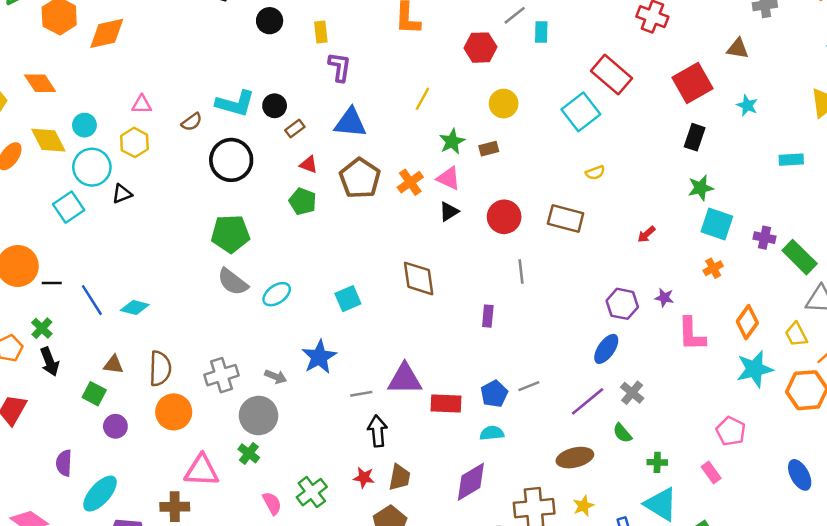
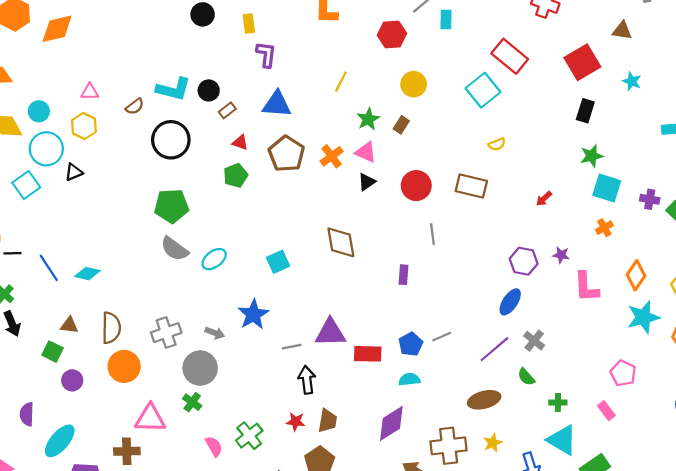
brown rectangle: (489, 149) -> (401, 125), turned -42
green pentagon: (303, 201) -> (236, 175), turned 30

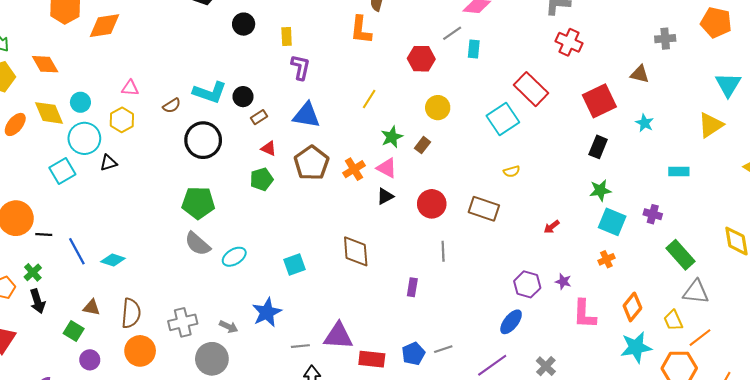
purple cross: (650, 199) -> (653, 214), moved
gray cross: (534, 341) -> (546, 366), moved

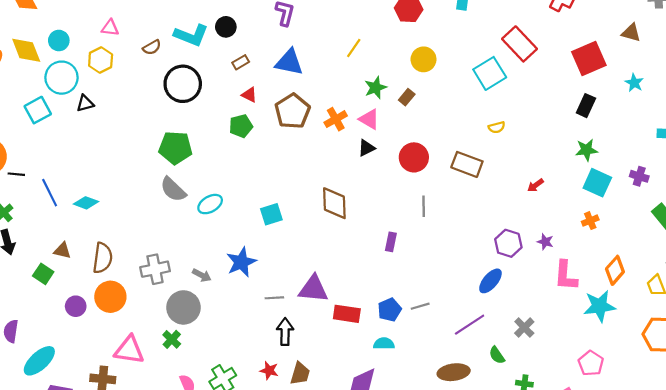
black circle: (243, 97) -> (226, 27), moved
cyan star: (636, 347) -> (599, 306), moved
purple circle: (90, 360) -> (76, 306), moved

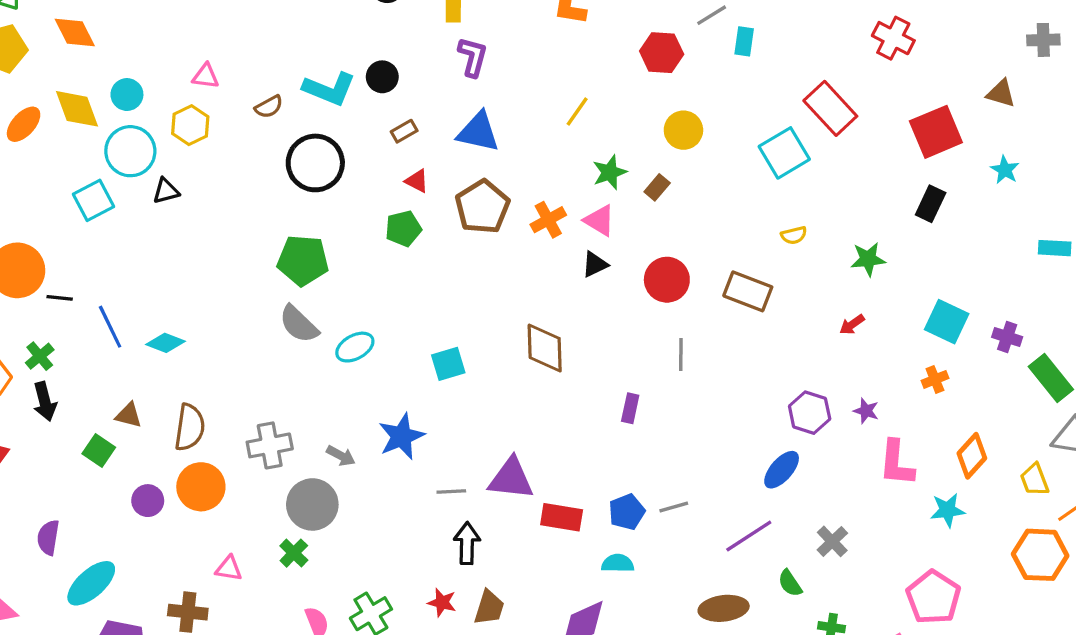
green star: (587, 150) -> (868, 259), moved
purple cross: (639, 176) -> (1007, 337), moved
cyan star: (599, 306) -> (948, 510), size x0.7
pink triangle: (129, 350) -> (229, 568), size x0.6
pink pentagon: (591, 363) -> (933, 597), size x1.4

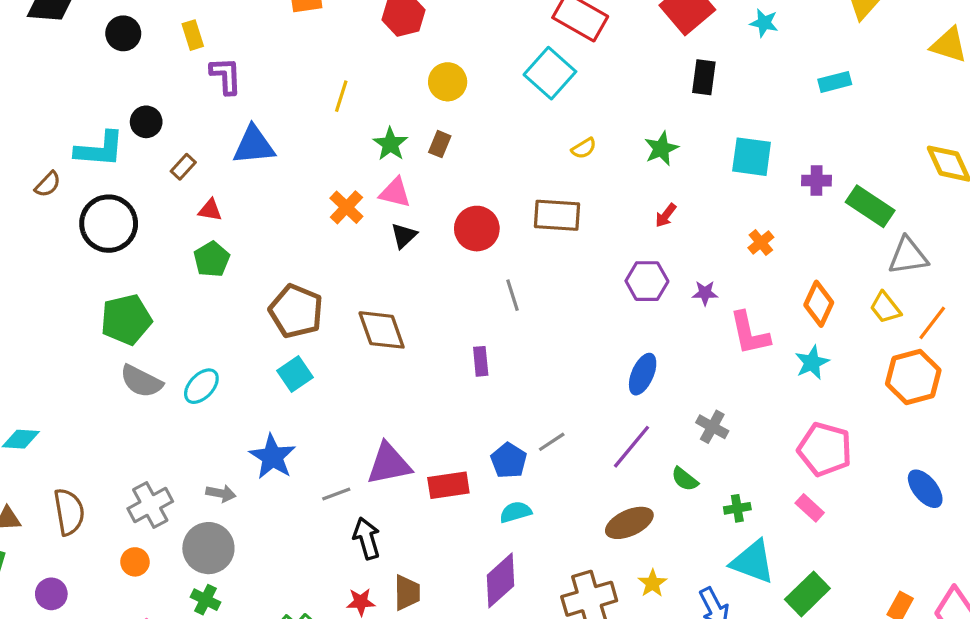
brown pentagon: (482, 207) -> (296, 311), moved
cyan square: (947, 322) -> (752, 157), moved
purple hexagon: (810, 413) -> (647, 281), moved
orange circle: (201, 487) -> (135, 562), moved, size x0.6

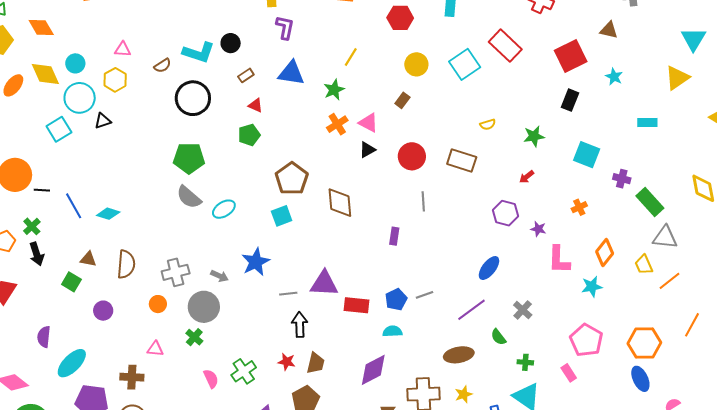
cyan square: (550, 73) -> (465, 64), moved
green star: (390, 144) -> (334, 90), moved
orange hexagon: (913, 377) -> (644, 343), moved

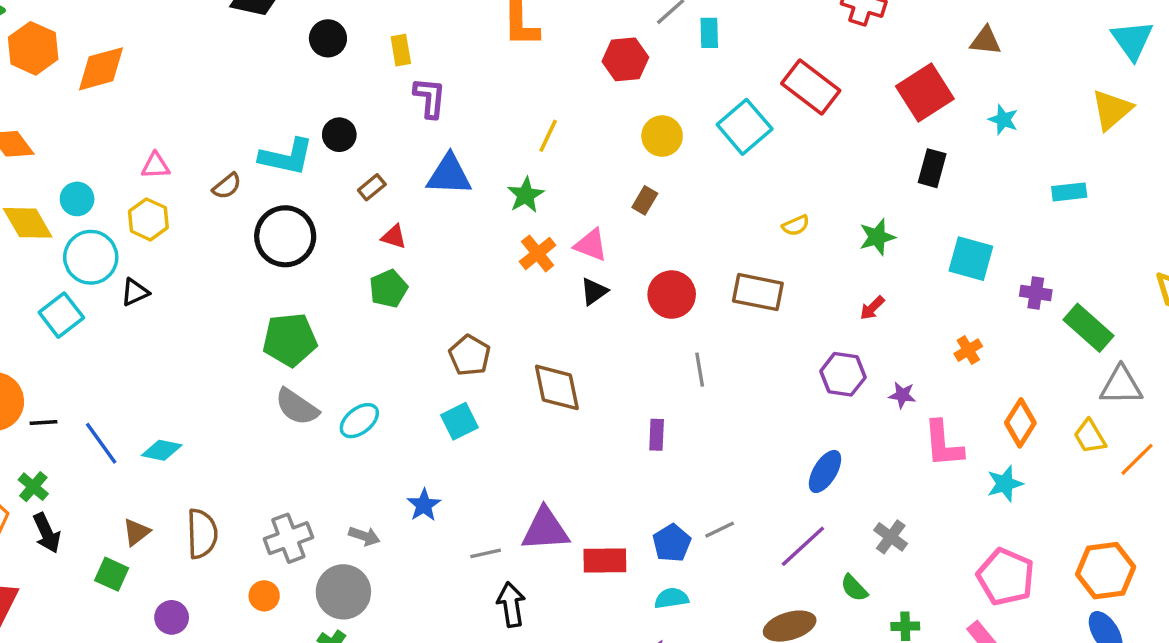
brown pentagon: (292, 179) -> (470, 355), size x0.7
brown triangle: (88, 259) -> (136, 532), turned -42
blue star: (256, 262) -> (424, 505), size x0.7

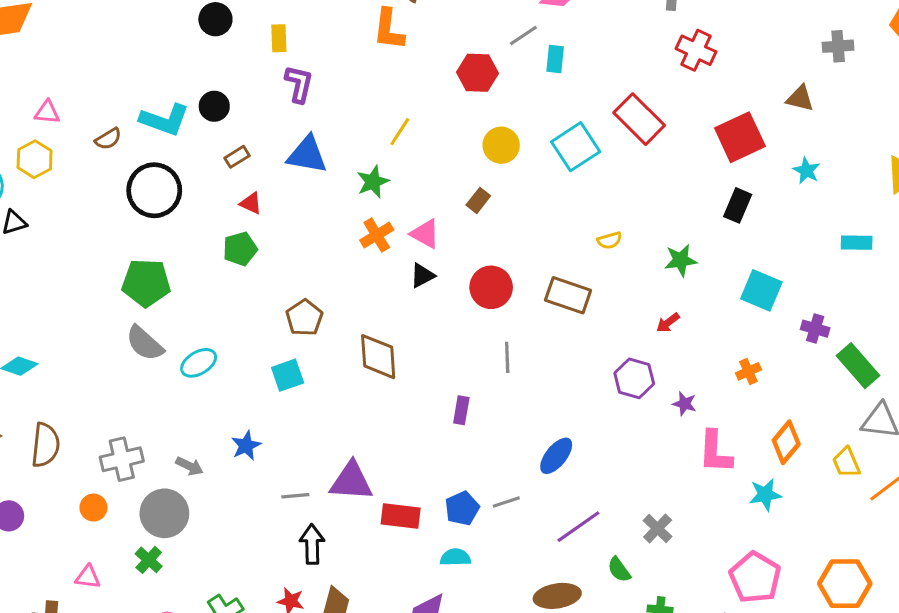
blue ellipse: (825, 471) -> (556, 456), moved

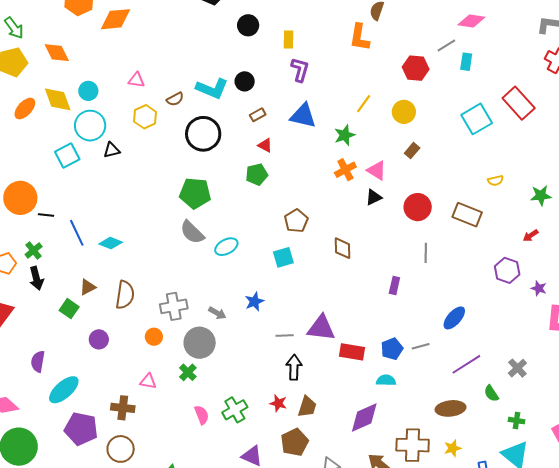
yellow circle: (501, 145) -> (404, 112), moved
yellow hexagon: (35, 159) -> (145, 117), moved
brown diamond: (378, 357) -> (343, 248), size x0.7

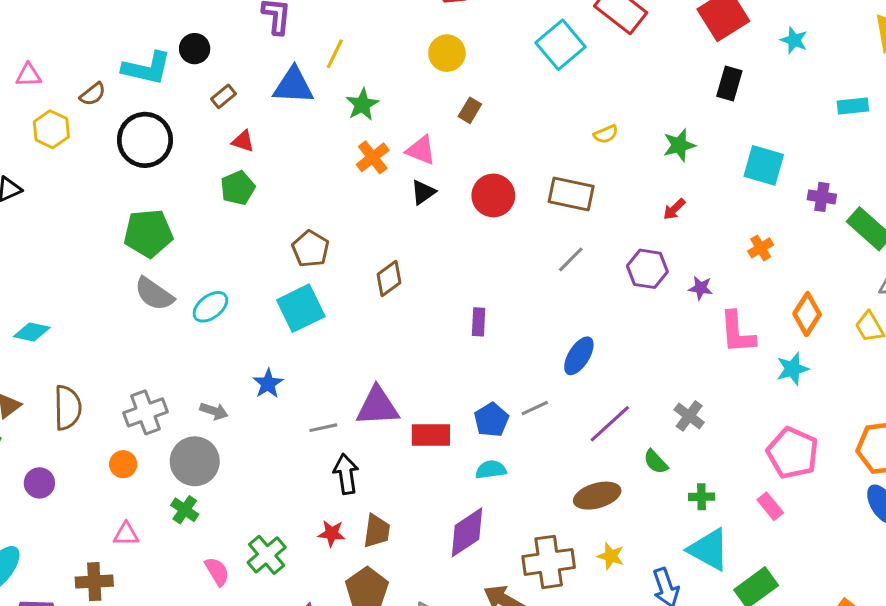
yellow line: (364, 104) -> (335, 54), moved
brown diamond: (343, 248) -> (389, 278), turned 65
gray line: (426, 253) -> (571, 259), moved, turned 54
cyan square: (283, 257) -> (301, 308), size x1.4
yellow star: (453, 448) -> (611, 556), turned -30

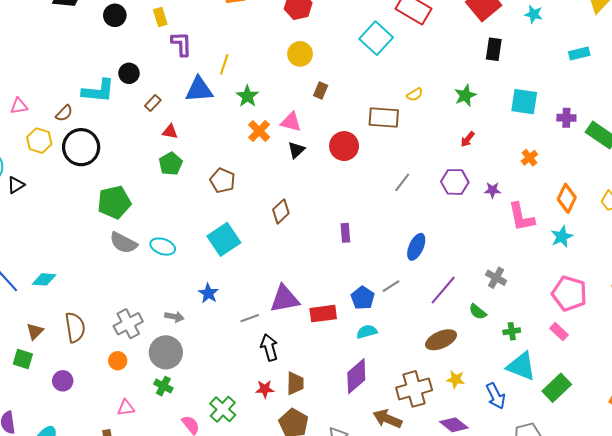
black circle: (145, 140) -> (81, 147), moved
brown rectangle: (571, 194) -> (384, 117), moved
brown pentagon: (311, 249) -> (223, 181), moved
cyan ellipse: (210, 307) -> (163, 247), turned 65

